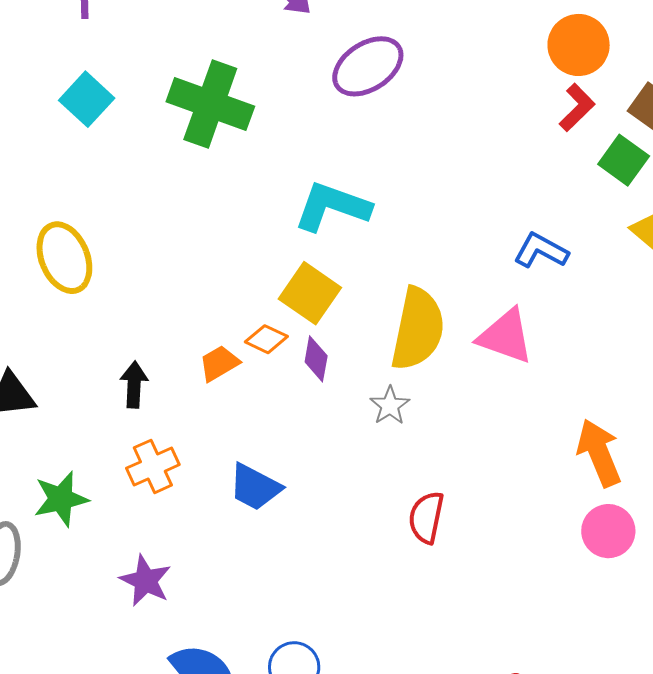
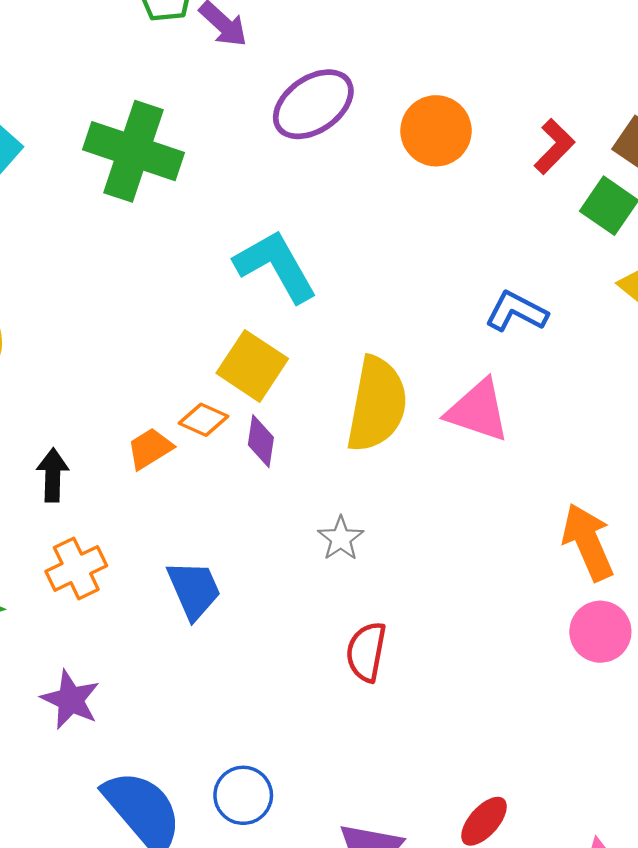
orange circle: (579, 45) -> (436, 131), moved
cyan L-shape: (332, 207) -> (276, 266), turned 42
gray star: (390, 406) -> (341, 538), moved
blue trapezoid: (255, 487) -> (194, 590), turned -140
red semicircle: (426, 517) -> (366, 652), moved

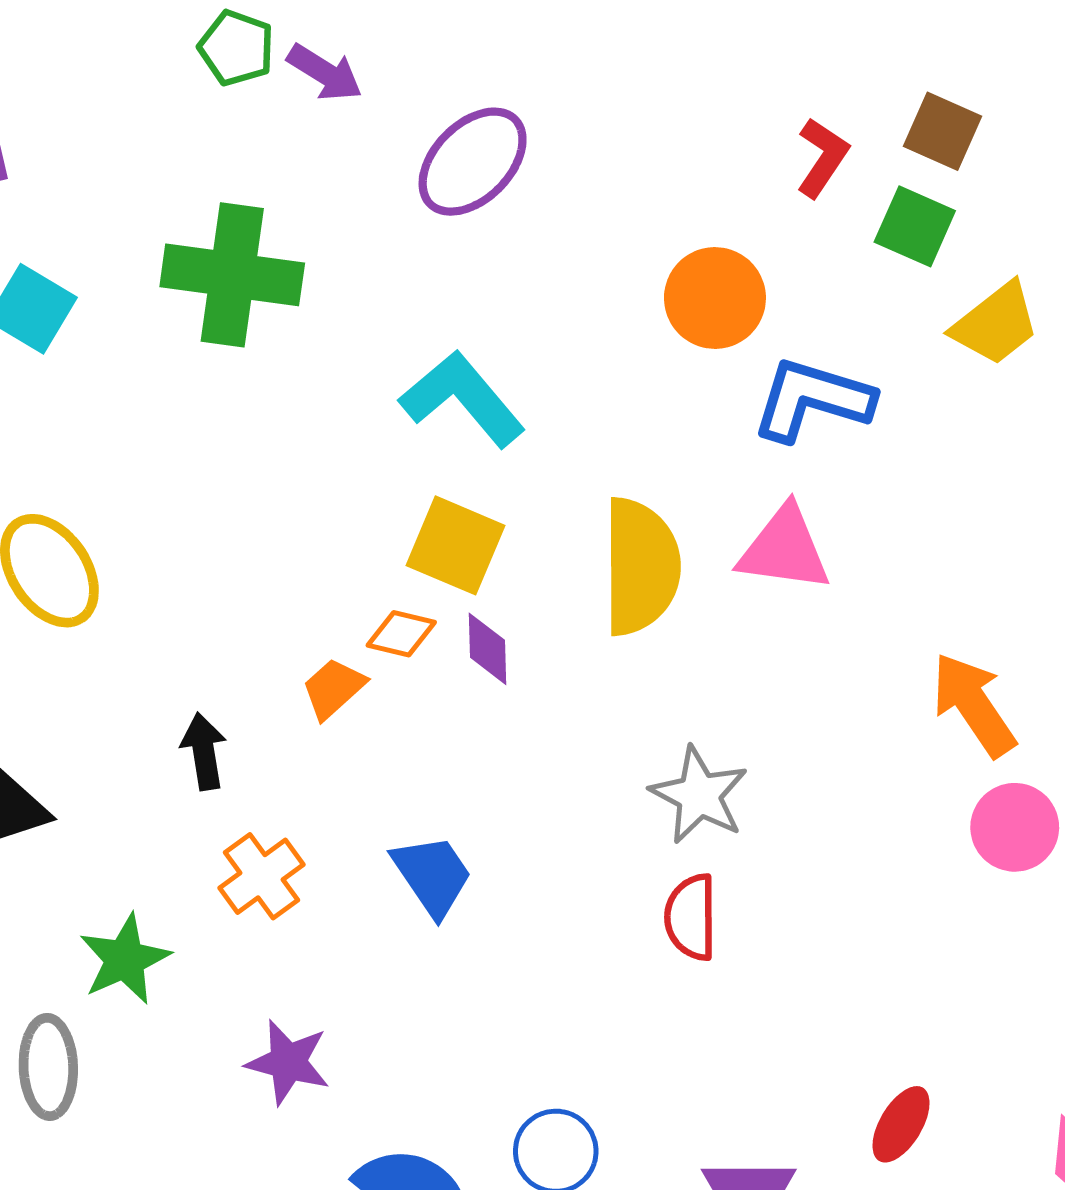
orange circle: (436, 131) -> (715, 298), moved
blue L-shape: (516, 312) -> (812, 400), size x1.4
gray star: (341, 538) -> (699, 795), moved, size x1.5

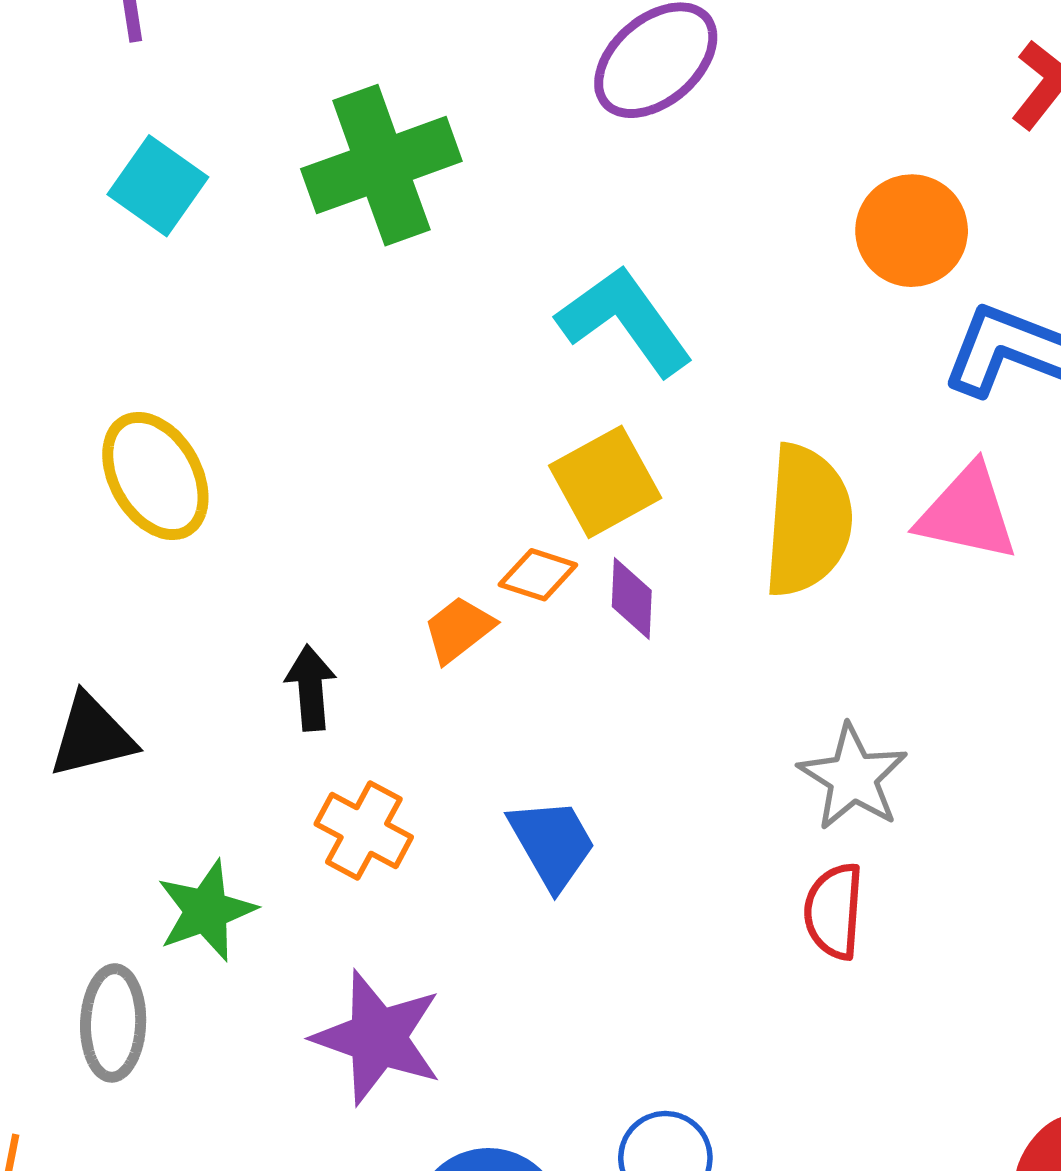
green cross: (232, 275) -> (381, 165), turned -32
yellow square: (456, 545) -> (605, 482), turned 34
orange cross: (262, 876) -> (364, 830), turned -30
purple star: (288, 1062) -> (378, 1038), size x1.4

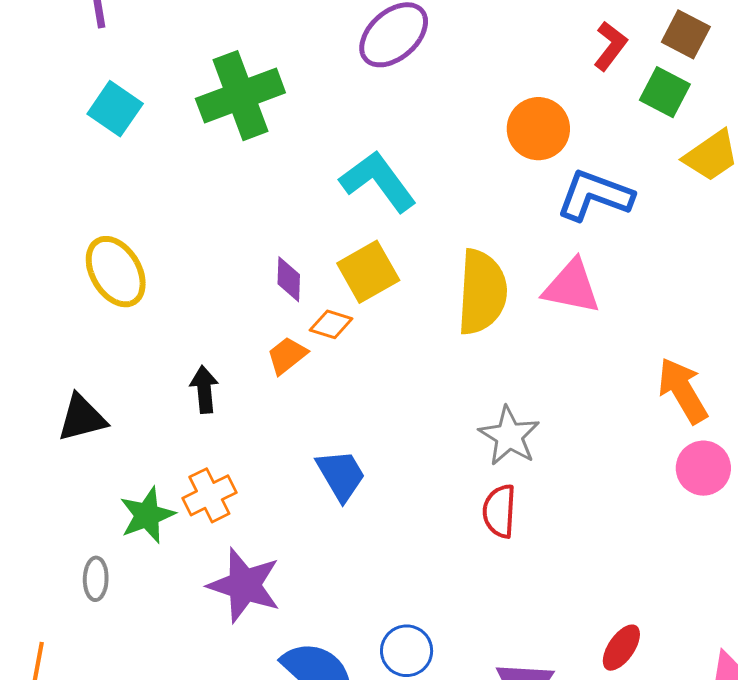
purple diamond: (632, 598) -> (289, 279), moved
orange cross: (364, 830) -> (209, 495), moved, turned 36
gray ellipse: (113, 1023) -> (96, 579), size x0.7

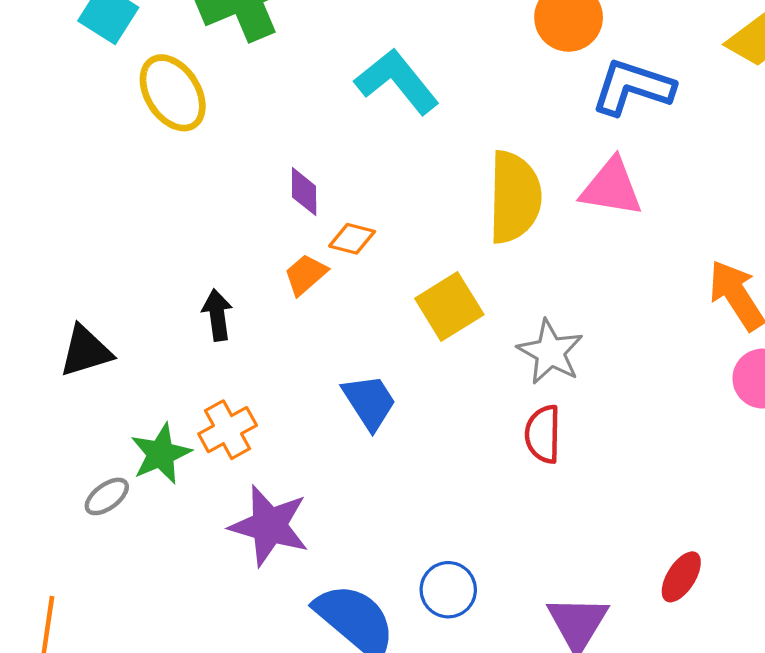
yellow ellipse: (116, 272) -> (173, 93), moved
yellow square: (368, 272) -> (449, 307), moved
gray ellipse: (96, 579) -> (107, 496), moved, turned 54

